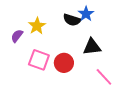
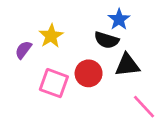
black semicircle: (72, 20) -> (107, 40), moved
red circle: (64, 63) -> (89, 73), moved

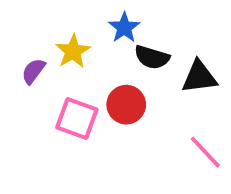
blue star: (119, 19) -> (124, 28), moved
black triangle: (127, 65) -> (199, 77), moved

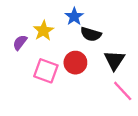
black triangle: (199, 77) -> (114, 60), moved, turned -50

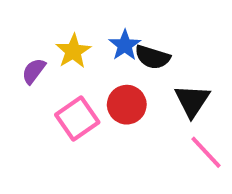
blue star: (74, 16) -> (125, 45), moved
pink square: (46, 71) -> (77, 119), turned 35

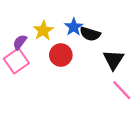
red circle: (127, 105) -> (61, 55), moved
pink square: (77, 119) -> (16, 61), moved

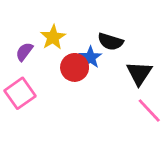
blue star: (74, 27) -> (90, 57), moved
pink square: (16, 61) -> (20, 93), moved

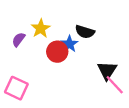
black triangle: (139, 73) -> (107, 70), moved
pink square: (20, 93) -> (16, 88), moved, turned -30

